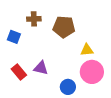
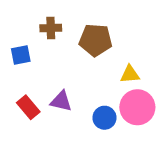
blue square: (14, 37) -> (21, 55), turned -32
blue circle: (68, 87) -> (104, 118), moved

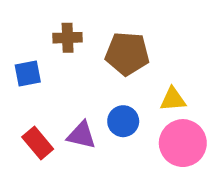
blue circle: (104, 118) -> (123, 121), moved

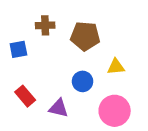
purple triangle: (81, 135) -> (58, 108), moved
pink circle: (183, 143) -> (115, 111), moved

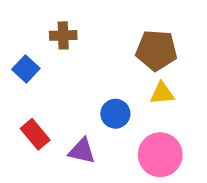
brown pentagon: (85, 36) -> (156, 50), moved
blue square: (18, 49) -> (26, 69), turned -36

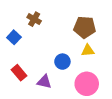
brown cross: (63, 35) -> (34, 19), turned 32

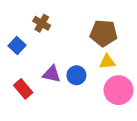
purple triangle: (44, 82) -> (52, 74), moved
pink circle: (87, 84) -> (118, 90), moved

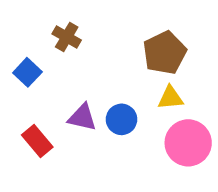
brown pentagon: (104, 33) -> (165, 53), turned -30

